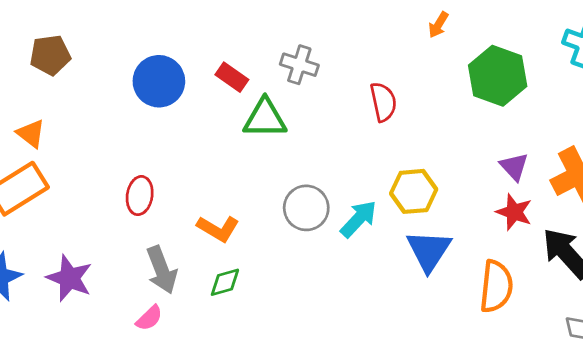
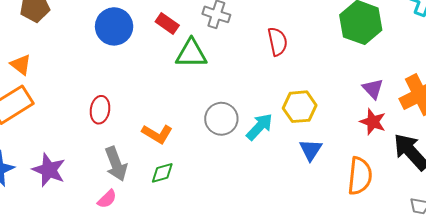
blue triangle: (429, 251) -> (311, 150), size x0.7

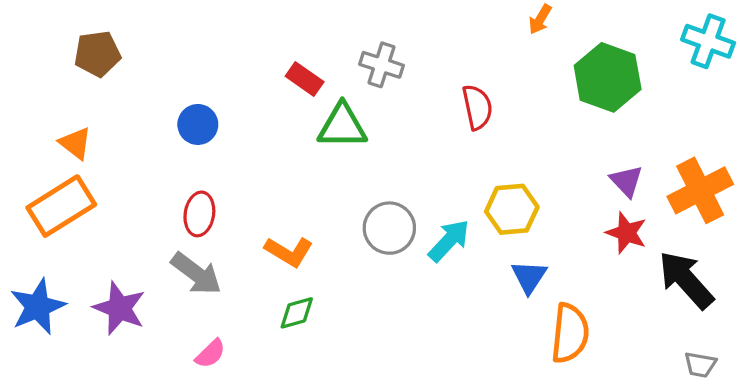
blue circle: (114, 26) -> (198, 124), moved, size x0.7
gray arrow: (116, 164) -> (196, 274), moved, turned -32
orange semicircle: (360, 176) -> (570, 333), moved

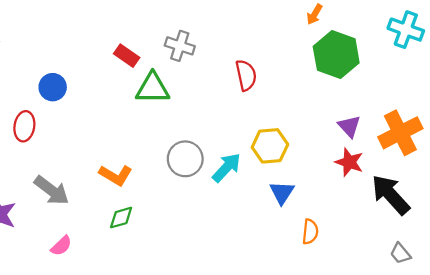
orange arrow: (540, 19) -> (314, 14), moved
red ellipse: (199, 214) -> (24, 126), moved
orange semicircle: (570, 333) -> (310, 232), size x0.6
gray trapezoid: (700, 365) -> (400, 253), turned 40

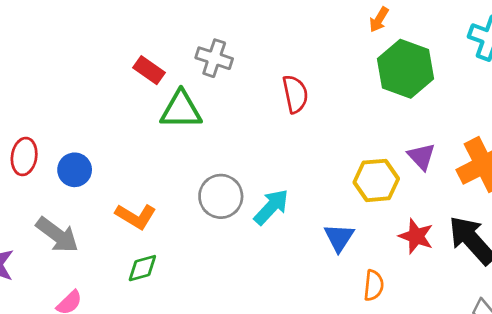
blue circle: (53, 87) -> (75, 170), moved
yellow hexagon: (270, 146) -> (376, 180), moved
red star: (349, 162) -> (416, 236), moved

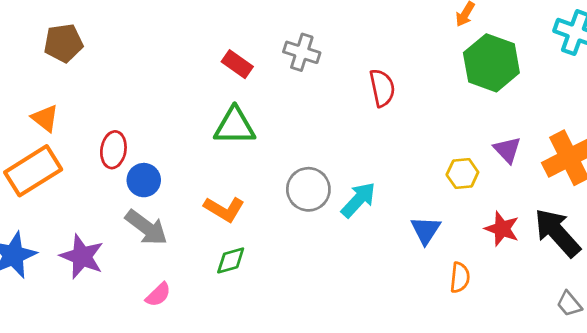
green triangle: (181, 110) -> (235, 126), moved
blue circle: (75, 170) -> (144, 180), moved
yellow hexagon: (376, 180) -> (462, 173), size x0.7

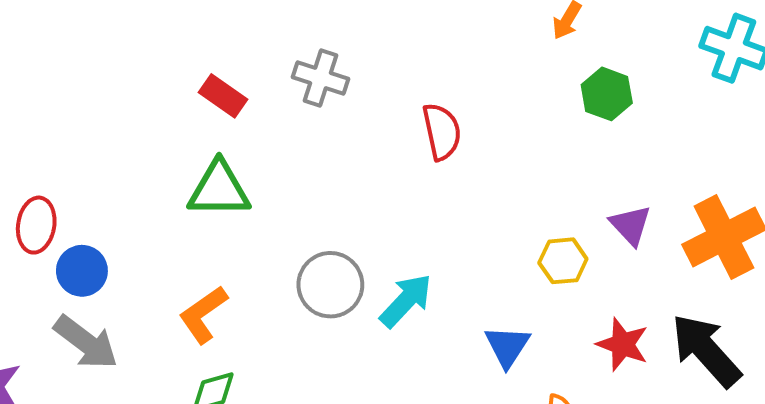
green hexagon: (491, 63) -> (607, 94), size x0.6
orange L-shape: (224, 209) -> (203, 315), turned 114

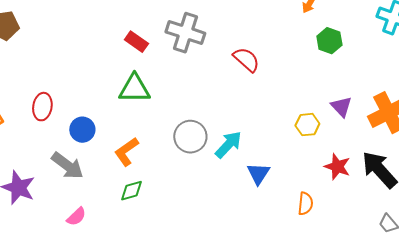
gray cross: (320, 78) -> (185, 33), size x1.4
red semicircle: (442, 132) -> (246, 60), turned -36
blue circle: (82, 271) -> (82, 130), moved
blue triangle: (507, 346) -> (258, 174), moved

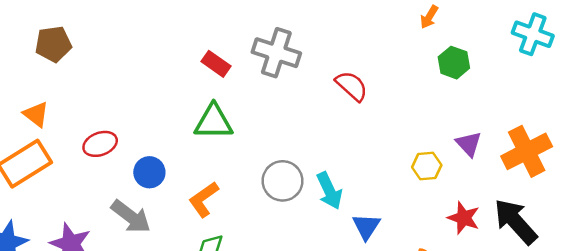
red ellipse: (42, 107) -> (100, 144), turned 60
cyan arrow: (228, 145) -> (329, 191), turned 112

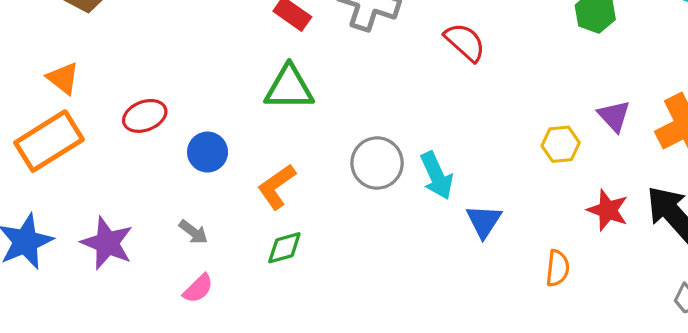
gray arrow: (131, 217) -> (193, 232), moved, size x0.6

